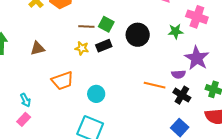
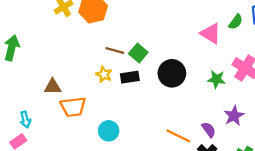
brown triangle: (38, 48) -> (53, 87), moved
purple star: (197, 58) -> (234, 116), size x0.7
purple semicircle: (178, 74) -> (209, 130), turned -136

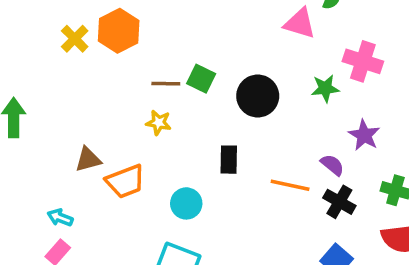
black rectangle: (130, 77) -> (229, 160), moved, turned -66
cyan arrow: (25, 120) -> (60, 218), turned 140

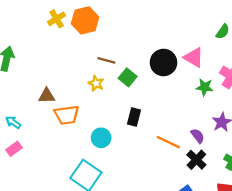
pink triangle: (300, 23) -> (194, 57), moved
green square: (201, 79) -> (128, 77), moved
black circle: (258, 96) -> (163, 63), moved
cyan arrow: (60, 218) -> (13, 122), moved

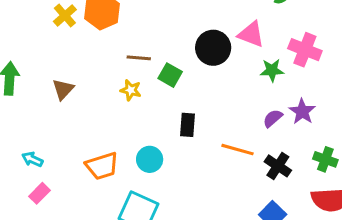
brown triangle: (47, 96) -> (63, 89), moved, turned -36
orange trapezoid: (67, 115) -> (102, 166), moved
purple semicircle: (198, 136) -> (273, 118), moved, turned -84

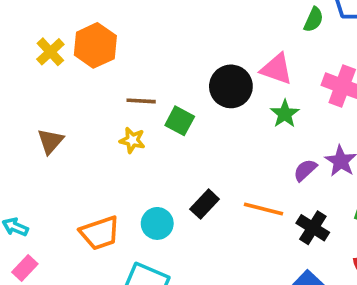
green star: (272, 70) -> (285, 114), moved, turned -30
black rectangle: (188, 125) -> (205, 204), moved, turned 40

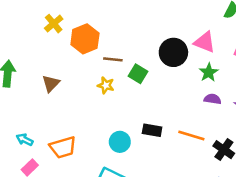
orange hexagon: (95, 45) -> (85, 39), moved
purple semicircle: (305, 170) -> (213, 99), moved, turned 49
black rectangle: (205, 204) -> (152, 130), turned 54
orange trapezoid: (100, 233) -> (63, 147), moved

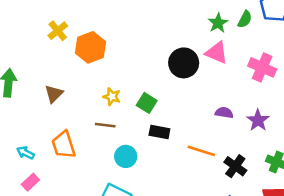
brown line: (113, 59) -> (105, 125), moved
green star: (209, 72) -> (218, 23), moved
green square: (138, 74) -> (147, 103), moved
black rectangle: (152, 130) -> (159, 132), moved
orange trapezoid: (63, 147) -> (64, 145), moved, turned 88

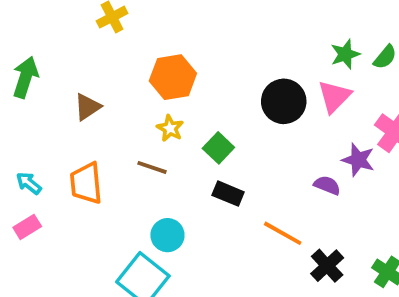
orange hexagon: (91, 47) -> (173, 77), moved
pink triangle: (217, 53) -> (334, 96), turned 40
purple star: (258, 120) -> (358, 160), moved, turned -30
cyan circle: (126, 156) -> (167, 235), moved

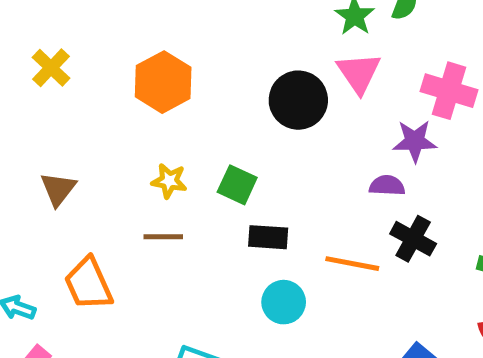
orange hexagon: (173, 77) -> (163, 82), moved
cyan circle: (167, 235) -> (284, 302), moved
black cross: (327, 266) -> (413, 239), moved

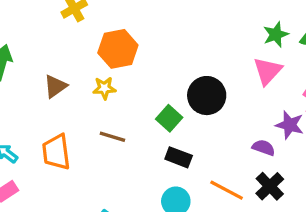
orange hexagon: (163, 82) -> (118, 49), moved
black circle: (298, 100) -> (207, 96), moved
yellow star: (169, 181) -> (104, 88), moved, turned -30

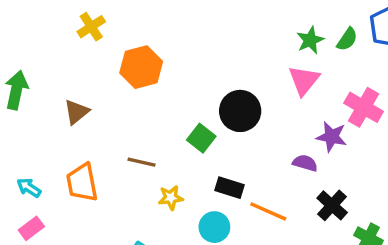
yellow star: (104, 88) -> (171, 198), moved
black rectangle: (179, 157) -> (229, 188), moved
black cross: (270, 186) -> (332, 205), moved

